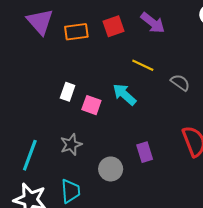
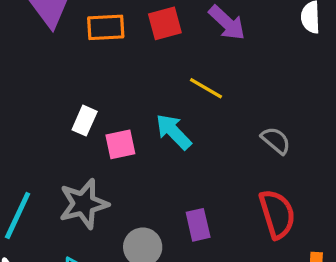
gray semicircle: (180, 83) -> (276, 140), moved
pink square: (91, 105) -> (120, 144), turned -36
gray star: (71, 144) -> (84, 204), size x1.4

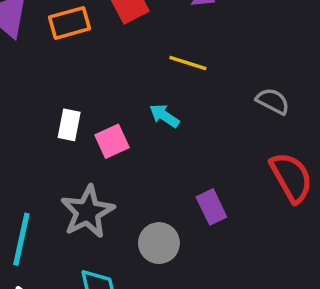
cyan arrow: (174, 132) -> (164, 116), size x0.7

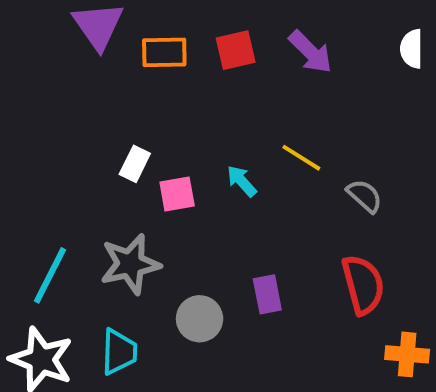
yellow line: (188, 63) -> (301, 158), moved

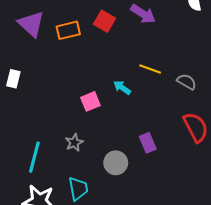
red square: (236, 50) -> (104, 21), turned -35
white rectangle: (135, 164) -> (13, 79), moved
gray star: (130, 264) -> (74, 142), size x0.6

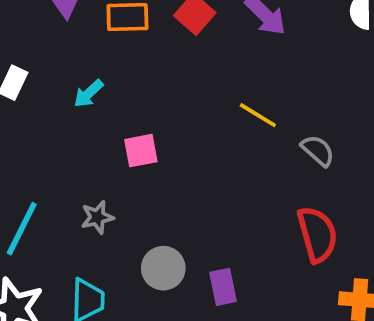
cyan arrow: (122, 88) -> (89, 93), moved, turned -90
purple rectangle: (148, 143) -> (223, 287), moved

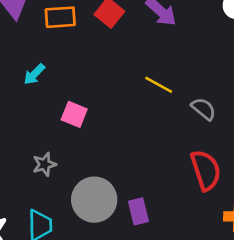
pink square: (141, 151) -> (74, 114), turned 35
gray circle: (163, 268) -> (94, 200), size x1.4

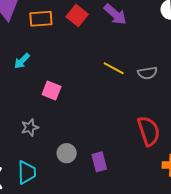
gray semicircle: (204, 109) -> (147, 73), moved, turned 132
gray circle: (94, 200) -> (67, 153), size x0.6

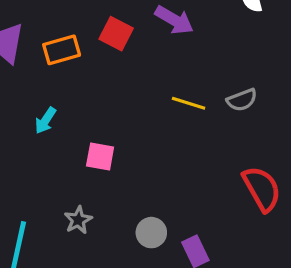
gray circle: (67, 153) -> (151, 233), moved

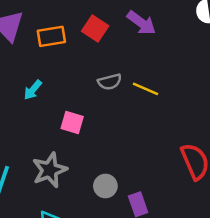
gray semicircle: (242, 100) -> (110, 82), moved
gray star: (78, 220) -> (50, 170), size x1.6

